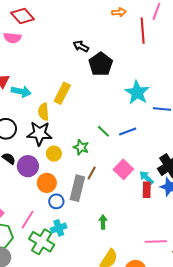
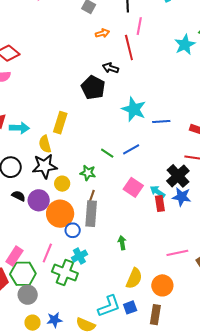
black arrow: (81, 46) -> (111, 68), moved
brown line: (92, 173) -> (92, 197), moved
orange circle: (47, 183) -> (60, 214), size x1.4

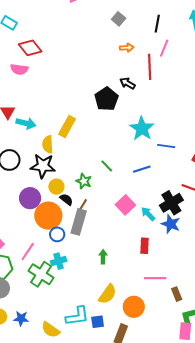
blue line: (131, 149) -> (142, 169), moved
black semicircle: (19, 196) -> (66, 199), moved
red rectangle: (160, 203) -> (145, 246), moved

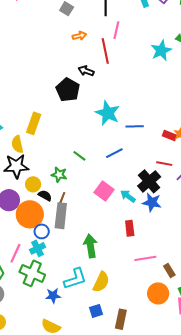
green arrow: (103, 257) -> (91, 246), size x1.6
cyan cross: (59, 261) -> (37, 248), moved
orange circle: (134, 307) -> (158, 293), moved
cyan L-shape: (77, 316) -> (75, 279), moved
blue star: (21, 318) -> (53, 296), moved

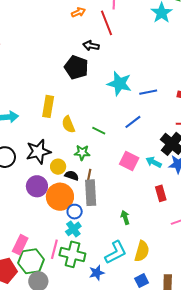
yellow semicircle: (17, 144) -> (68, 124), moved
green arrow: (91, 246) -> (125, 217), size x0.6
pink line: (15, 253) -> (54, 249), moved

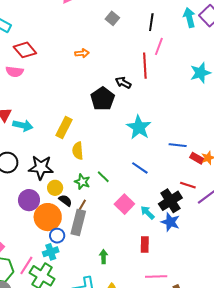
orange arrow: (78, 12) -> (82, 53), moved
blue line: (148, 92) -> (178, 145), moved
blue line: (133, 122) -> (140, 168), turned 54
green line: (99, 131) -> (103, 177), moved

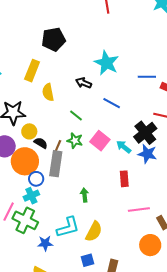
black arrow: (123, 83) -> (84, 83), moved
black pentagon: (103, 99) -> (53, 39), moved, turned 30
green star: (82, 182) -> (75, 141), moved

